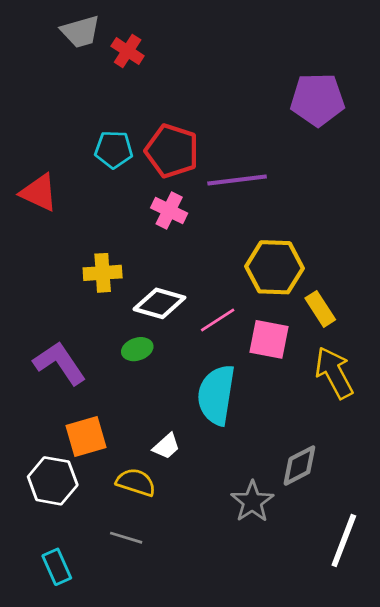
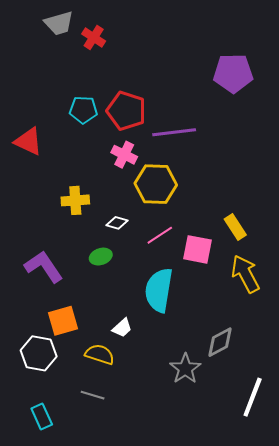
yellow hexagon: (275, 267) -> (156, 184), moved
white diamond: (159, 303) -> (117, 223), size x0.6

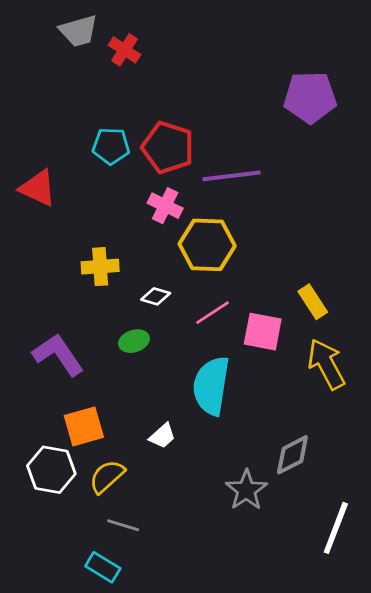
yellow semicircle: (100, 354) -> (107, 477), moved, turned -60
cyan rectangle: (42, 416) -> (103, 567), moved, turned -35

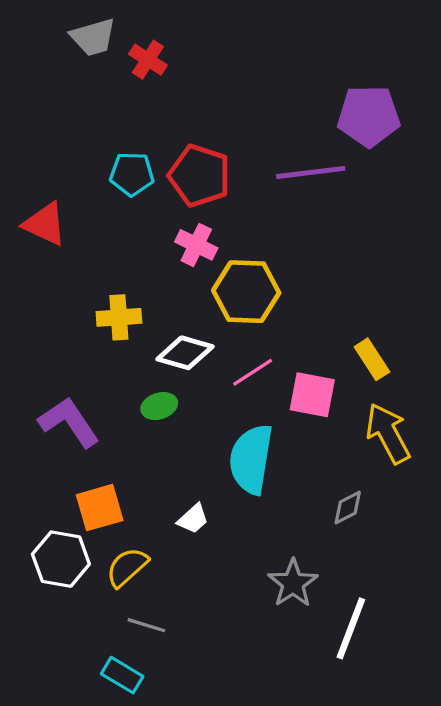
purple line: (231, 176) -> (311, 172), moved
white diamond: (156, 296) -> (185, 353), size x1.6
gray diamond: (292, 455) -> (348, 508), moved, size x0.7
white line: (336, 528) -> (351, 628), moved

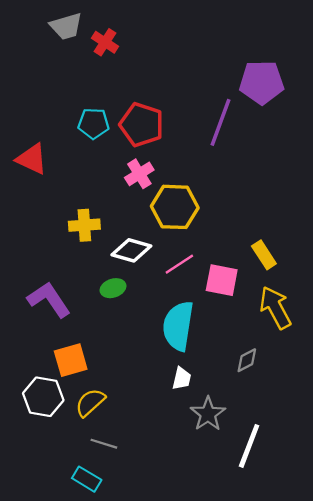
purple line: (311, 172) -> (220, 122), turned -63
pink cross: (196, 245) -> (139, 174), turned 32
white trapezoid: (193, 519) -> (182, 378), moved, turned -35

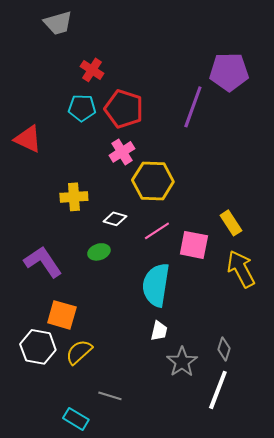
red cross: (105, 42) -> (92, 70), moved
white diamond: (131, 250) -> (115, 219), size x0.7
orange square: (71, 360) -> (62, 315), turned 32
gray diamond: (247, 360) -> (224, 349), moved, turned -45
gray line: (104, 444) -> (110, 396), moved

